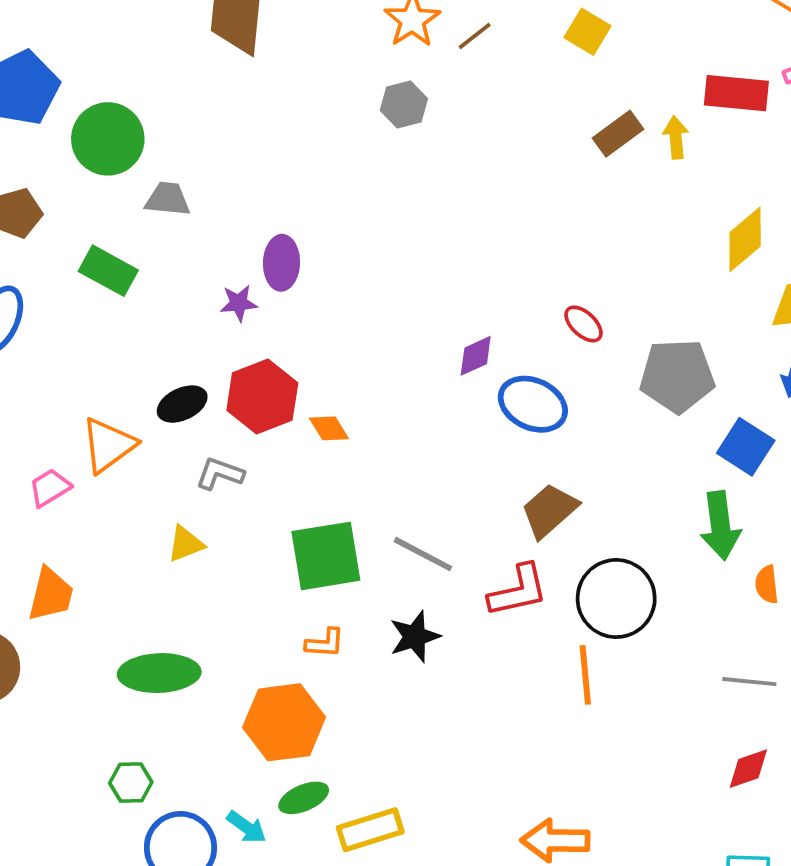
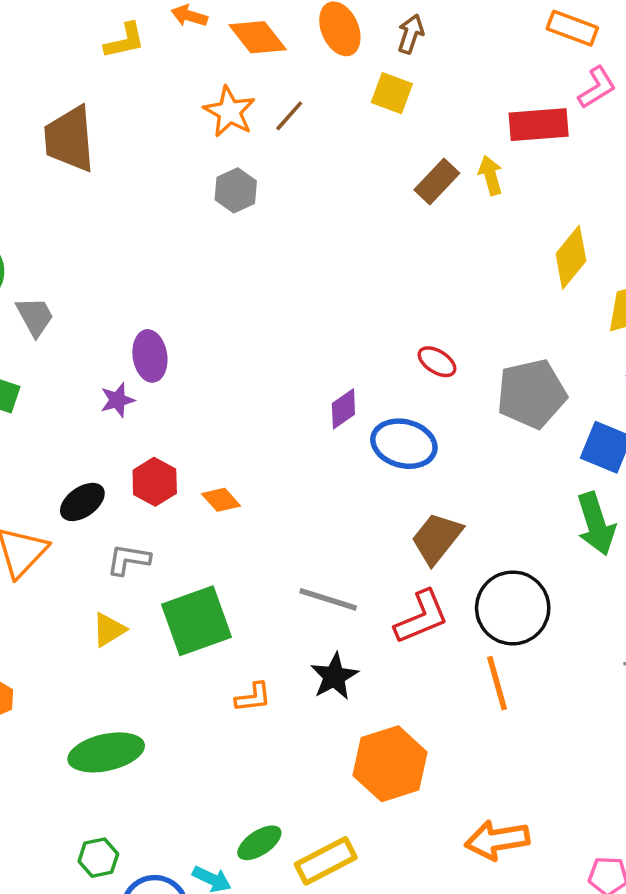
gray trapezoid: (168, 199) -> (35, 317), turned 66
red hexagon: (262, 397) -> (155, 482), size x0.7
green square: (326, 556) -> (196, 621), moved
orange hexagon: (284, 722) -> (390, 764), moved

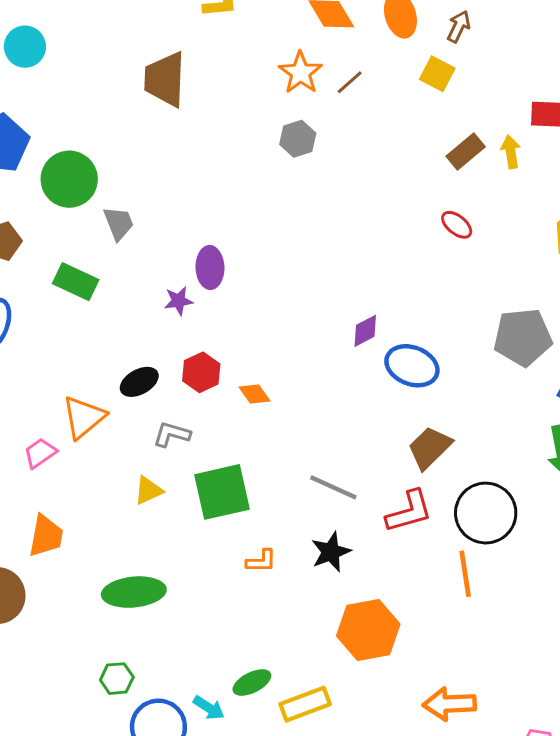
red ellipse: (437, 362) -> (457, 225), moved

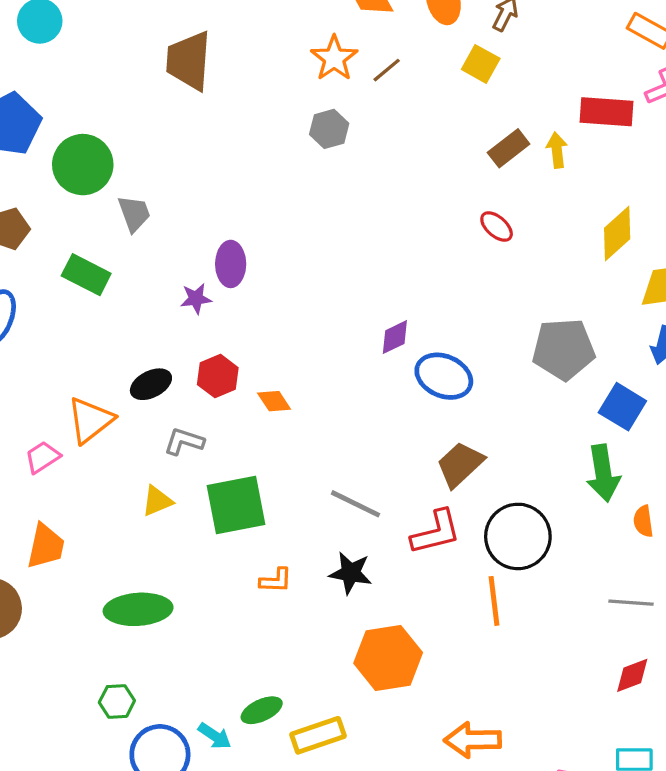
black star: (331, 552) -> (351, 573), turned 30

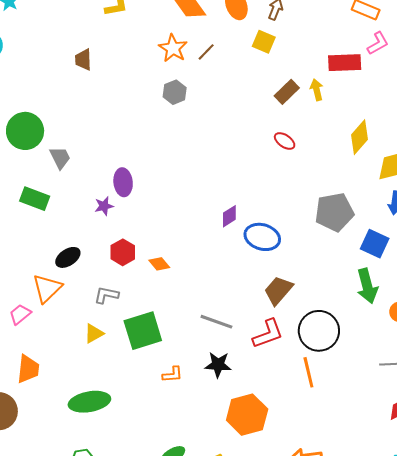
brown trapezoid: (189, 61) -> (83, 60), size x0.6
black ellipse: (151, 384) -> (68, 257), moved

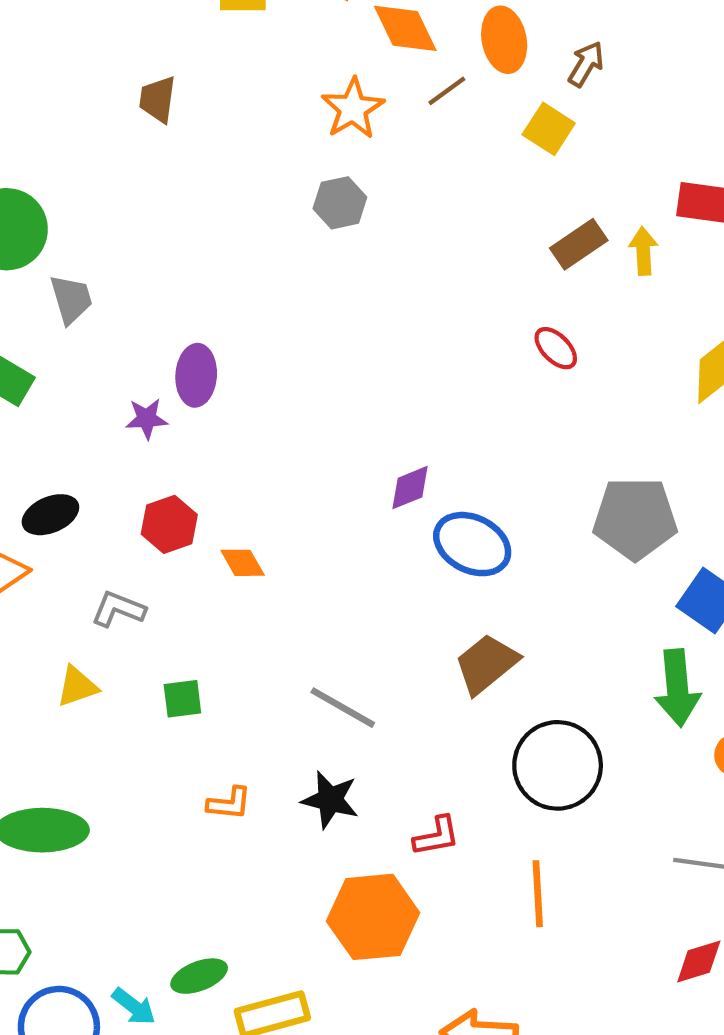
brown line: (206, 52) -> (447, 91), moved
green square: (143, 331) -> (182, 699), size x0.5
red L-shape: (268, 334) -> (437, 836), moved, size x0.7
orange line: (308, 372) -> (538, 894), moved

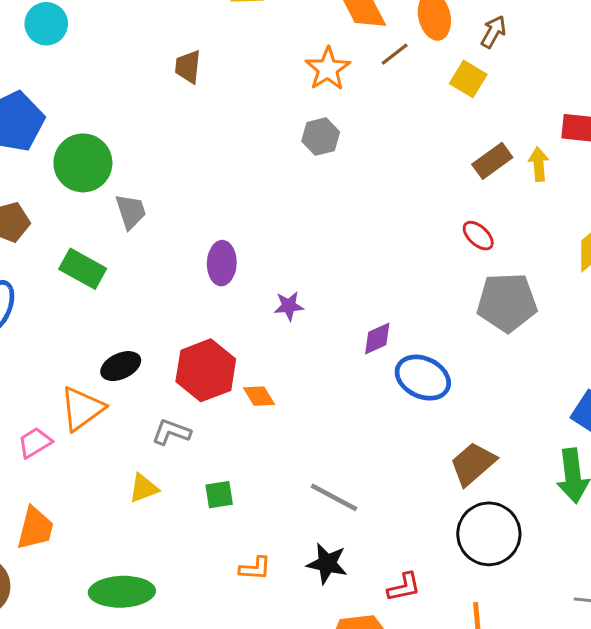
purple star: (147, 419) -> (289, 306), moved
gray pentagon: (635, 518) -> (507, 302), moved
red hexagon: (169, 524) -> (206, 370), size x1.5
brown trapezoid: (486, 664) -> (473, 464), moved

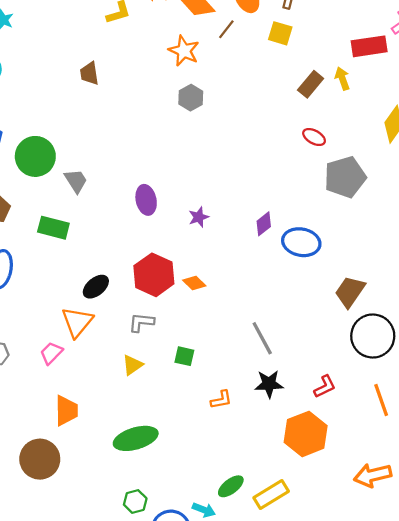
green square: (219, 495) -> (184, 356), turned 36
gray line: (334, 497) -> (262, 338), turned 48

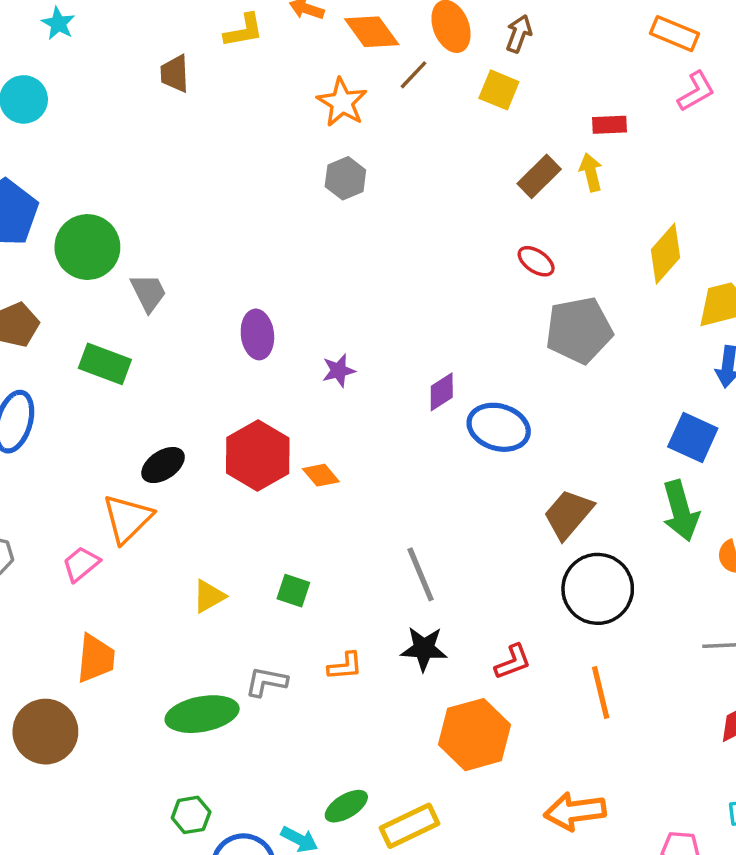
red rectangle: (369, 46) -> (609, 125), moved, size x0.6
brown trapezoid: (89, 73) -> (175, 74), moved
gray L-shape: (141, 322) -> (266, 682), moved

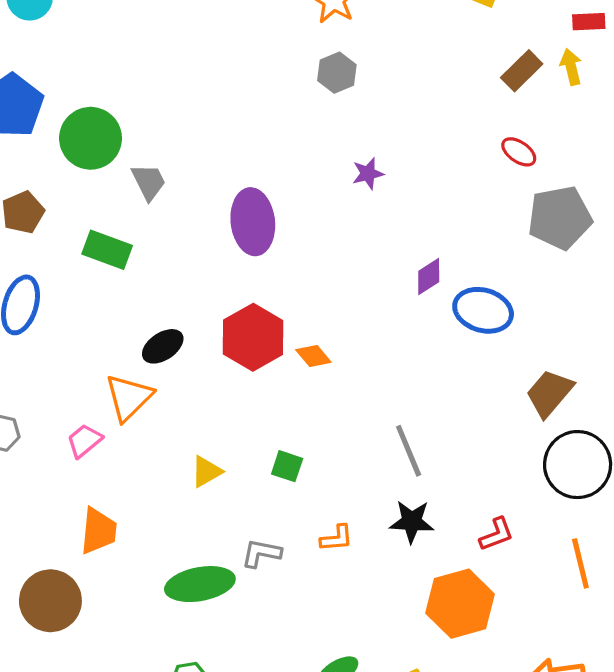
purple ellipse: (257, 334) -> (253, 222), size x1.4
purple star: (339, 371) -> (368, 174), moved

